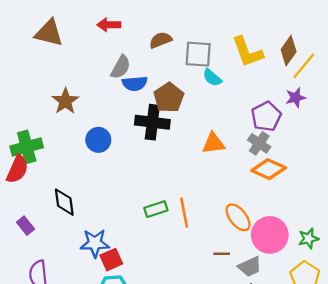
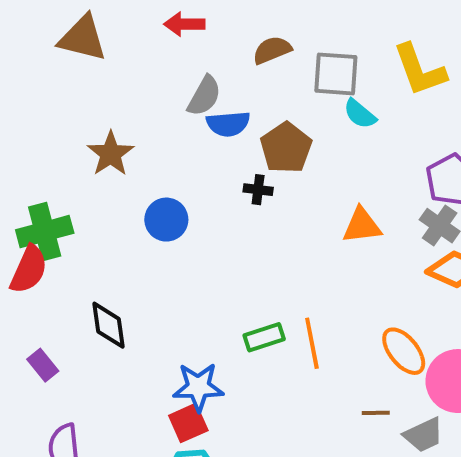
black cross: (152, 122) -> (258, 190), size x0.5
blue star: (95, 243) -> (198, 387), moved

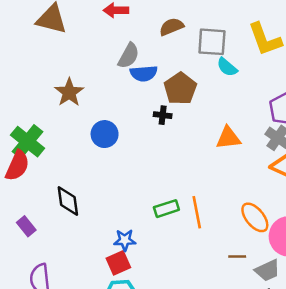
green cross: (45, 232) -> (28, 142), turned -36
blue star: (198, 387) -> (125, 240), size x0.7

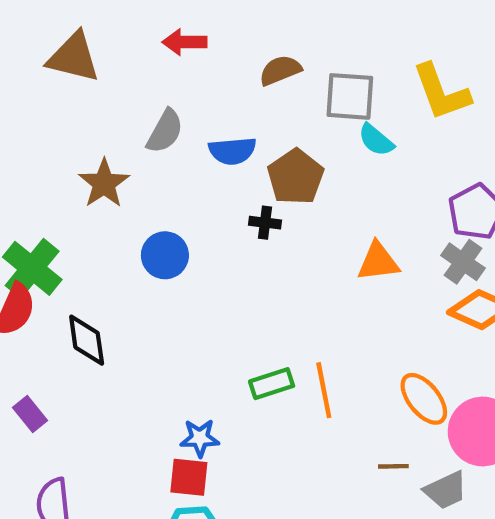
gray semicircle: (129, 56) -> (165, 131), moved
black diamond: (68, 201) -> (87, 340), moved
red square: (118, 263) -> (189, 477), turned 30

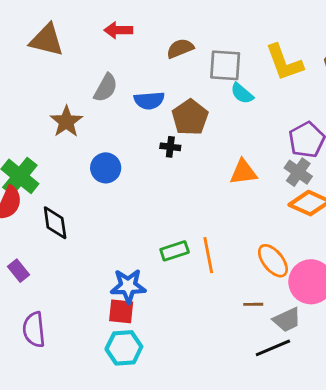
blue star: (200, 438) -> (128, 286), size x1.4

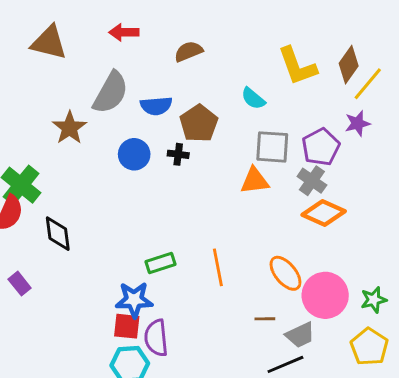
gray square: (225, 65) -> (272, 147), moved
gray semicircle: (106, 88) -> (111, 93), size x1.4
blue circle: (106, 168) -> (134, 154), moved
green rectangle: (175, 251) -> (161, 263), moved
purple semicircle: (34, 330) -> (156, 338), moved

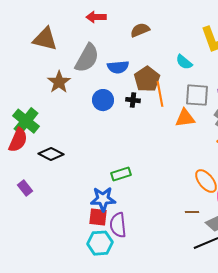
brown triangle: (49, 43) -> (45, 39), moved
black diamond: (58, 234) -> (51, 154), turned -55
orange line: (218, 267) -> (160, 94), moved

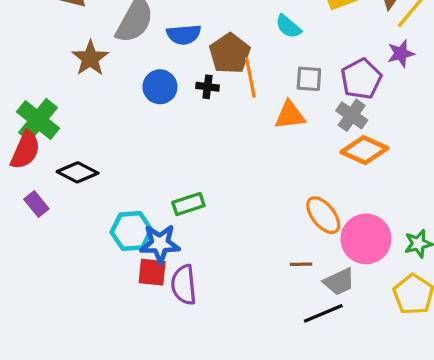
gray square: (197, 95) -> (309, 79), size x0.7
purple rectangle: (25, 188) -> (36, 204), moved
cyan hexagon: (100, 243) -> (131, 231), moved

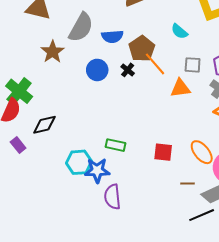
orange line: (250, 77) -> (155, 64), turned -30
black cross: (208, 87) -> (128, 70), turned 32
black diamond: (78, 172) -> (44, 125), turned -40
green rectangle: (188, 204) -> (115, 145), turned 30
red square: (152, 272) -> (163, 152), moved

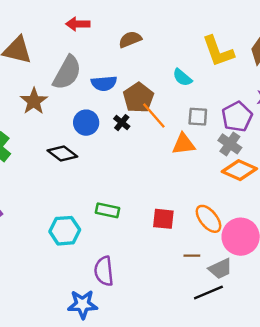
black diamond: (44, 125) -> (62, 153), moved, turned 50
blue star: (97, 170) -> (83, 304), moved

